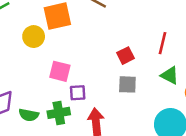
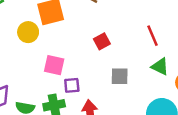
red line: (162, 43) -> (152, 36), turned -35
red square: (126, 56) -> (102, 41), moved

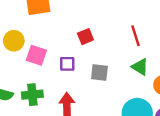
yellow circle: (28, 32) -> (14, 41), moved
purple square: (72, 85) -> (67, 64), moved

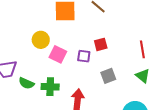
purple square: (67, 64) -> (84, 56), moved
gray square: (99, 73) -> (108, 76), turned -35

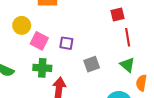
red square: (101, 44) -> (118, 14), moved
green cross: (50, 87) -> (42, 68), moved

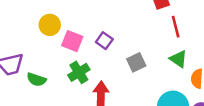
purple square: (66, 43) -> (104, 41), turned 32
green cross: (42, 68) -> (79, 72), turned -30

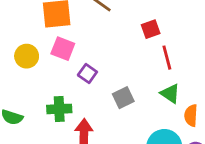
pink square: (72, 41) -> (63, 49), moved
green cross: (79, 72) -> (59, 109), turned 30

